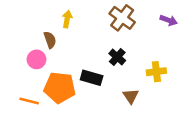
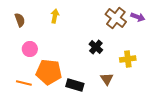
brown cross: (122, 18) -> (116, 18), moved
brown semicircle: (50, 40) -> (20, 20), moved
black rectangle: (92, 78) -> (75, 85), moved

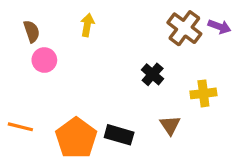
pink circle: (30, 49) -> (44, 60), moved
orange pentagon: (49, 72) -> (76, 138), moved, turned 30
orange line: (24, 83) -> (20, 127), moved

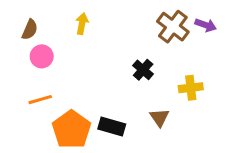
brown semicircle: (32, 31) -> (30, 30), turned 42
orange line: (20, 127) -> (40, 100), moved, turned -30

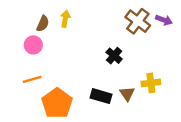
brown semicircle: (30, 30) -> (43, 24), moved
yellow cross: (191, 88) -> (151, 83), moved
black rectangle: (112, 126) -> (101, 96), moved

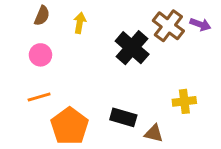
brown semicircle: (43, 24) -> (42, 16), moved
black cross: (114, 56) -> (132, 48), moved, size x1.6
brown triangle: (127, 94) -> (154, 133), moved, turned -42

